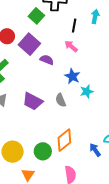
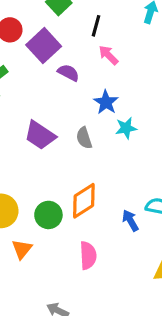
black line: (74, 26) -> (96, 26), moved

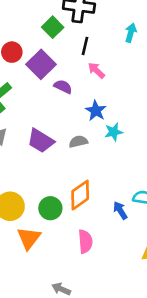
gray semicircle: (84, 138) -> (78, 142), turned 96
orange triangle: (22, 249) -> (29, 238), size x1.4

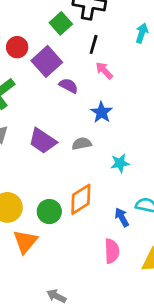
cyan star: (114, 132) -> (120, 163), moved
pink semicircle: (85, 241) -> (112, 251), moved

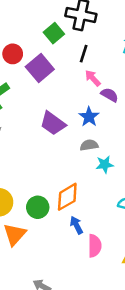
purple semicircle: (69, 86) -> (110, 95), moved
purple trapezoid: (43, 141) -> (53, 123), moved
gray semicircle: (82, 144) -> (89, 145), moved
blue arrow: (122, 217) -> (76, 225), moved

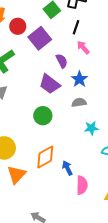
purple semicircle: (110, 95) -> (62, 61), moved, turned 32
cyan star: (105, 164) -> (91, 128), moved
orange diamond: (67, 197) -> (45, 157), moved
green circle: (38, 207) -> (43, 116), moved

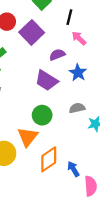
purple semicircle: (62, 61) -> (57, 55), turned -80
gray semicircle: (79, 102) -> (77, 108), moved
orange triangle: (16, 175) -> (28, 137), moved

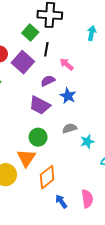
black line: (69, 17) -> (46, 49), moved
blue arrow: (73, 169) -> (61, 201), moved

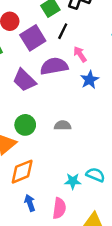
purple semicircle: (48, 81) -> (54, 66), size x1.6
blue star: (68, 96) -> (90, 80), moved
purple trapezoid: (40, 105) -> (24, 80), moved
cyan star: (87, 142) -> (73, 181), moved

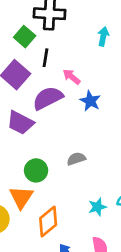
cyan star: (73, 181) -> (97, 207), moved

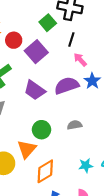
black line: (46, 58) -> (71, 39), moved
purple semicircle: (48, 98) -> (67, 86), moved

